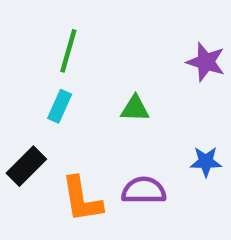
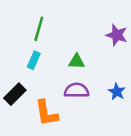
blue star: (206, 162) -> (117, 92), turned 30
purple semicircle: (144, 190) -> (77, 90), moved

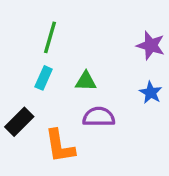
green triangle: (77, 61) -> (86, 81), moved
blue star: (117, 92) -> (151, 93), moved

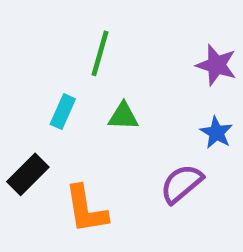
green line: (50, 37) -> (100, 53), moved
purple semicircle: (99, 117) -> (181, 184), moved, turned -40

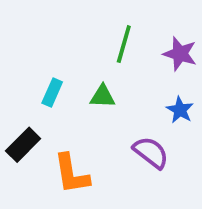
green line: (100, 53) -> (124, 44), moved
purple semicircle: (181, 184) -> (151, 153), turned 78

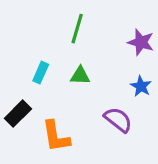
green line: (124, 44) -> (77, 29), moved

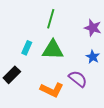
green triangle: (80, 76) -> (53, 50), size x1.6
orange L-shape: (56, 136) -> (52, 90), moved, turned -55

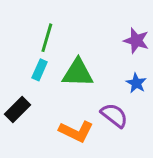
green line: (51, 19) -> (47, 38), moved

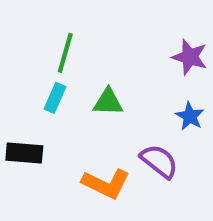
green triangle: (78, 73) -> (108, 102), size x0.7
black rectangle: (18, 109) -> (24, 153), turned 50

